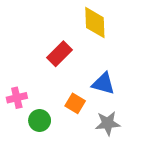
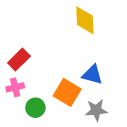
red rectangle: (59, 54) -> (19, 60), moved
orange square: (75, 103) -> (67, 92), size x1.5

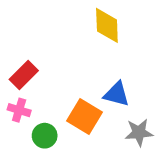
pink cross: (15, 87) -> (19, 110), turned 30
gray star: (96, 110) -> (139, 132), moved

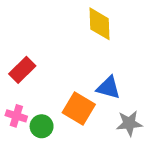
pink cross: (19, 110) -> (16, 116), moved

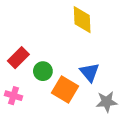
blue triangle: (108, 88) -> (90, 72), turned 35
green circle: (42, 126) -> (43, 71), moved

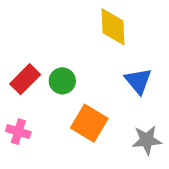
green circle: (43, 71) -> (62, 81), moved
blue triangle: (90, 72) -> (138, 81), moved

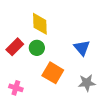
yellow diamond: (113, 27) -> (40, 24), moved
pink cross: (18, 132) -> (16, 88), moved

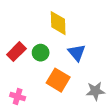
yellow diamond: (40, 24) -> (58, 23), moved
blue triangle: (82, 48) -> (77, 53), moved

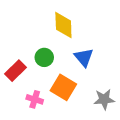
red rectangle: (16, 52) -> (15, 71), moved
pink cross: (18, 97) -> (35, 99), moved

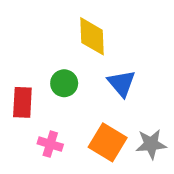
red rectangle: (15, 71) -> (22, 102), turned -42
orange square: (63, 87) -> (108, 142), moved

